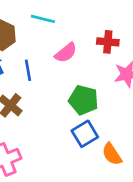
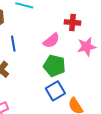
pink semicircle: (66, 53) -> (51, 41), moved

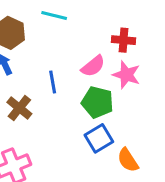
blue line: (13, 44) -> (53, 82), moved
pink star: (87, 47) -> (126, 75), moved, turned 30

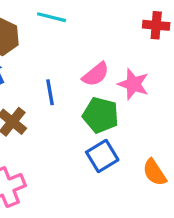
red cross: (123, 40) -> (156, 25), moved
orange semicircle: (128, 160) -> (155, 172), moved

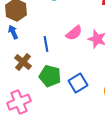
green pentagon: (101, 115) -> (50, 76), moved

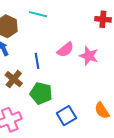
blue square: (78, 83) -> (66, 116), moved

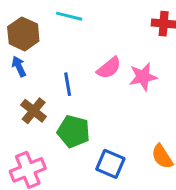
pink star: (89, 56) -> (143, 77), turned -30
blue square: (66, 116) -> (110, 164), turned -36

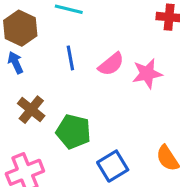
blue line: (68, 84) -> (70, 58), moved
blue square: (110, 164) -> (113, 166), turned 36

